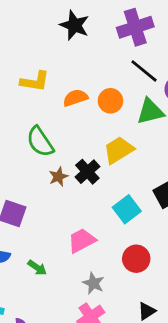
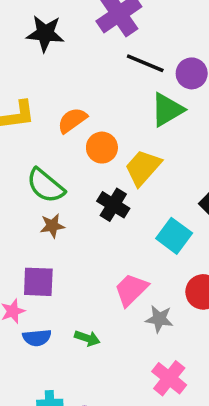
orange circle: (110, 101) -> (102, 148), moved
brown star: (58, 177) -> (52, 226), moved, turned 30
gray star: (93, 283) -> (159, 319), moved

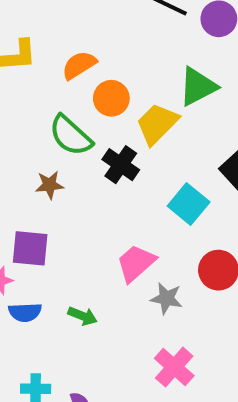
green triangle: (167, 110) -> (198, 87), moved
green semicircle: (46, 186) -> (71, 136), moved

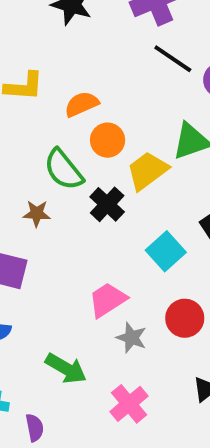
green arrow: (83, 316) -> (66, 368), moved, size x1.5

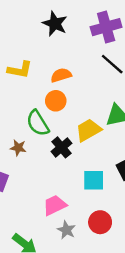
orange semicircle: (82, 104) -> (61, 75), moved
orange circle: (108, 140) -> (56, 101), moved
cyan square: (166, 251) -> (94, 180), turned 35

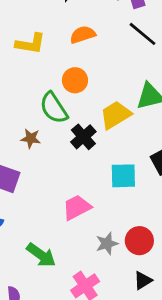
orange semicircle: (61, 75) -> (83, 35), moved
red circle: (100, 222) -> (139, 241), moved
gray star: (66, 230) -> (107, 244), moved, turned 30

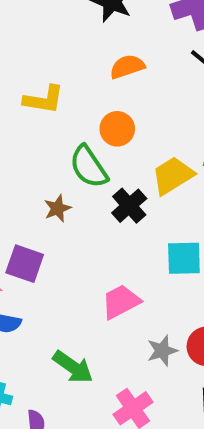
yellow L-shape: (30, 44) -> (44, 100), moved
brown star: (31, 138) -> (58, 208), turned -30

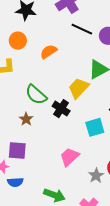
orange semicircle: (127, 67) -> (49, 52), moved
orange circle: (117, 129) -> (18, 41), moved

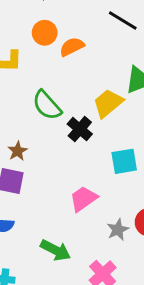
orange circle: (18, 41) -> (45, 33), moved
brown star: (26, 119) -> (17, 151), moved

